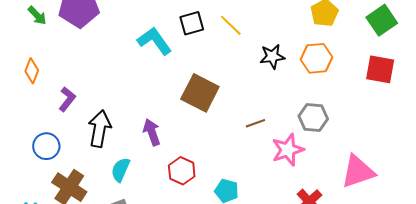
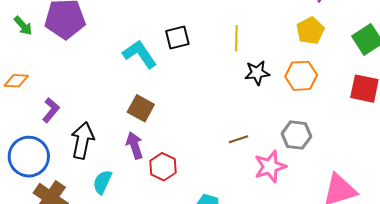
yellow line: (231, 25) -> (236, 38), moved, turned 45
orange diamond: (32, 71) -> (16, 81), turned 70
brown square: (200, 93) -> (141, 108), moved, size x0.7
blue circle: (46, 146) -> (29, 157), size x1.5
red hexagon: (182, 171) -> (163, 167), moved

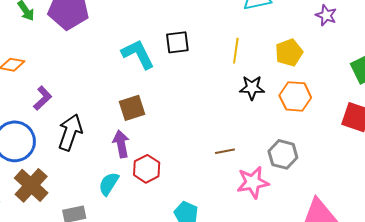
yellow pentagon: (310, 31) -> (289, 52), moved
brown square: (141, 108) -> (132, 108), turned 36
cyan semicircle: (102, 182) -> (109, 184), moved

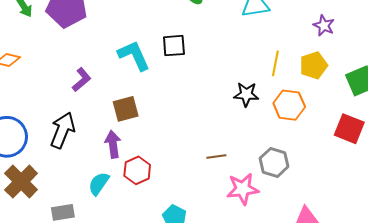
yellow line: (236, 51) -> (275, 63), moved
yellow pentagon: (289, 52) -> (314, 65), moved
purple L-shape: (43, 98) -> (82, 80), moved

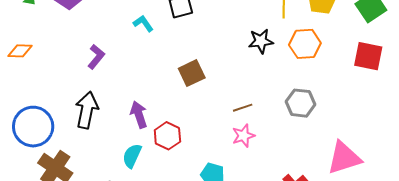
cyan L-shape: (134, 55) -> (143, 23), size x0.6
brown square: (126, 109) -> (192, 73), moved
pink star: (243, 189) -> (243, 136), moved, size x0.7

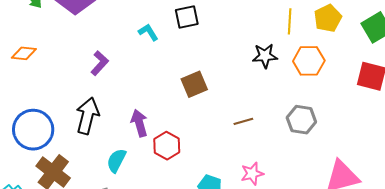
pink star: (243, 136) -> (252, 174), moved
cyan semicircle: (132, 156) -> (116, 160), moved

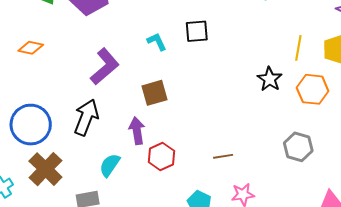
black star: (265, 56) -> (270, 79), turned 30
purple L-shape: (100, 63) -> (105, 66), size x1.5
brown square: (194, 84) -> (154, 93), moved
brown line: (243, 121) -> (223, 156), moved

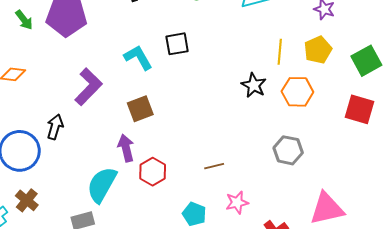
cyan L-shape: (157, 42) -> (138, 58), size x1.4
black arrow: (86, 117) -> (55, 127), moved, size x0.7
cyan semicircle: (110, 165) -> (102, 185), size x1.5
brown cross: (45, 169) -> (27, 200), moved, size x0.7

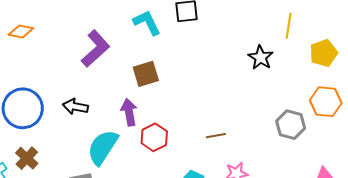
yellow pentagon: (318, 50) -> (324, 53), moved
orange hexagon: (297, 92) -> (326, 102), moved
black arrow: (55, 127) -> (75, 107), moved, turned -100

